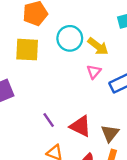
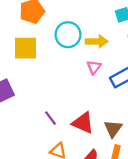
yellow arrow: (98, 46) -> (97, 41), turned -35

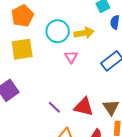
pink triangle: (94, 67) -> (71, 57), moved

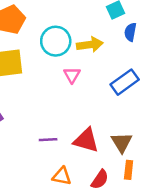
purple line: (54, 107) -> (48, 140), turned -48

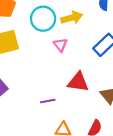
red triangle: (86, 140) -> (78, 82), moved

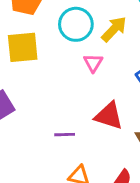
yellow arrow: (72, 18) -> (114, 29), turned -40

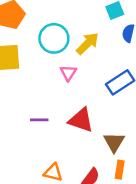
purple line: (65, 135) -> (39, 120), moved

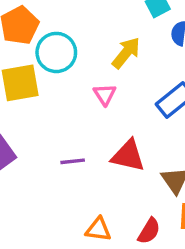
cyan circle: (54, 38) -> (56, 52), moved

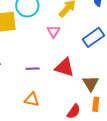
orange triangle: (98, 229) -> (32, 100), moved

